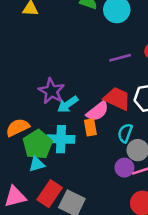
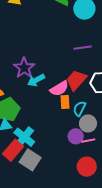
red trapezoid: (117, 99) -> (76, 80), turned -80
orange rectangle: (90, 127) -> (65, 102), moved
cyan cross: (61, 139) -> (24, 137), moved, turned 30

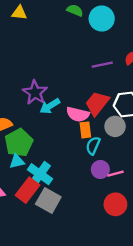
pink semicircle: (59, 88) -> (78, 114), turned 48
cyan semicircle: (79, 109) -> (93, 146), moved
gray circle: (88, 123) -> (115, 126), moved

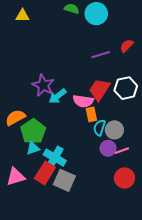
gray circle: (115, 126) -> (114, 130), moved

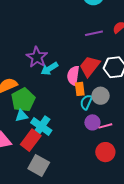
pink semicircle: (83, 101) -> (73, 76), turned 84
gray circle: (114, 130) -> (101, 96), moved
gray square: (64, 180) -> (39, 166), moved

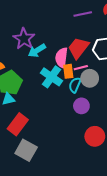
pink line: (105, 126) -> (81, 68), moved
cyan cross: (41, 127) -> (52, 77), moved

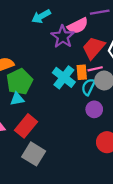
purple star: (24, 39) -> (63, 37), moved
cyan arrow: (37, 51) -> (41, 16), moved
pink semicircle: (62, 58) -> (78, 26), moved, turned -126

